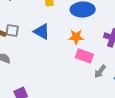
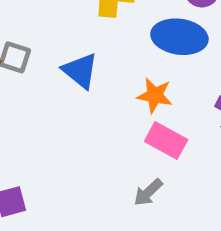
gray arrow: (100, 71) -> (148, 192), moved

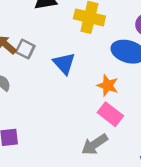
gray arrow: (148, 192) -> (95, 144), size x1.4

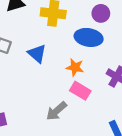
gray arrow: (95, 144) -> (56, 111), moved

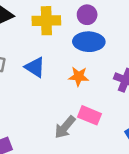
purple circle: (101, 13) -> (87, 15), moved
pink rectangle: (80, 91) -> (89, 115), moved

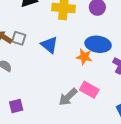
blue ellipse: (89, 42) -> (98, 44), moved

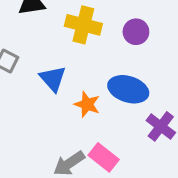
orange star: (84, 57) -> (87, 104), moved

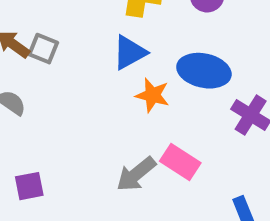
blue triangle: (53, 79) -> (129, 52), moved, turned 48

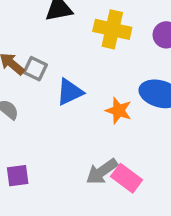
blue triangle: (129, 52) -> (70, 92), moved
pink rectangle: (180, 162) -> (127, 178), moved

